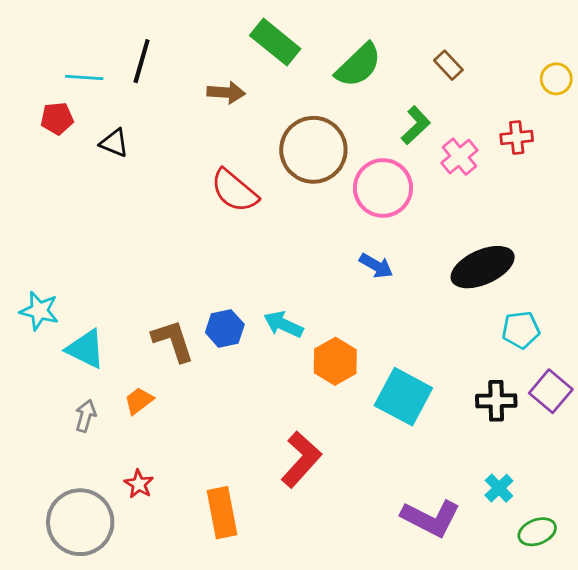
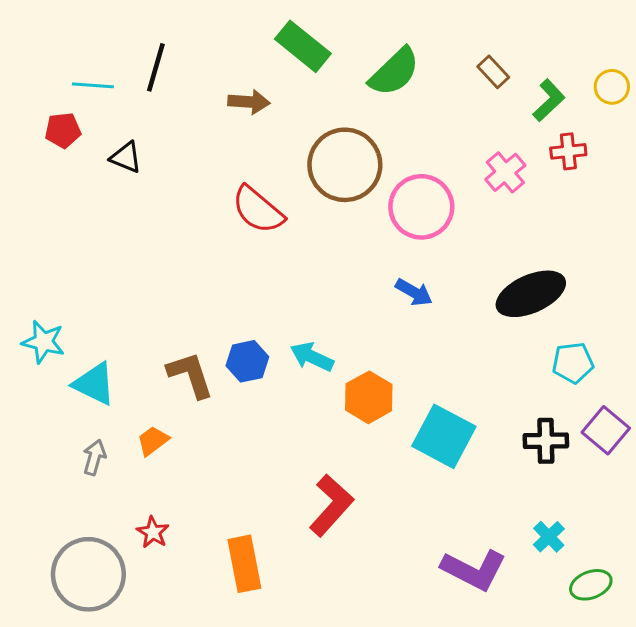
green L-shape: (416, 125) -> (549, 100), moved

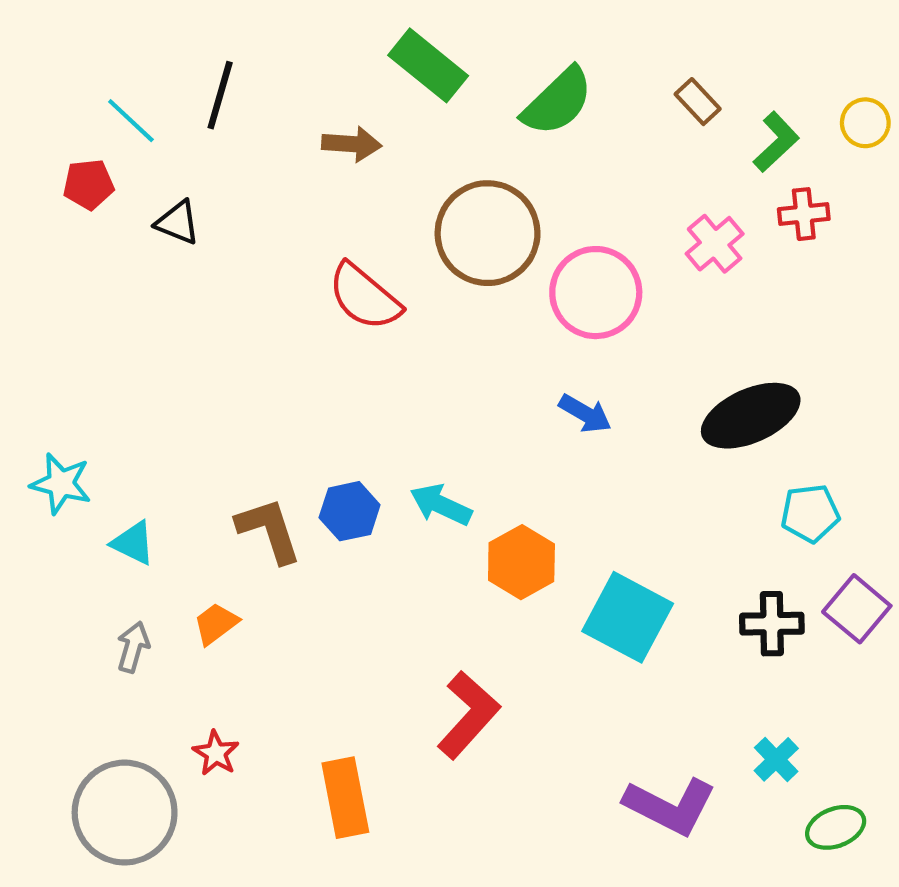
cyan line: (93, 85) -> (131, 121), turned 39
cyan triangle: (94, 384) -> (133, 543), size x0.7

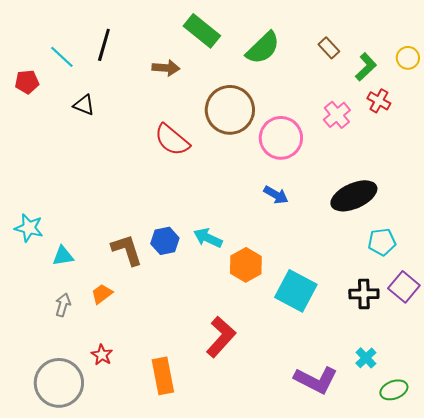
red pentagon: (89, 184) -> (27, 82), moved
red cross: (804, 214) -> (379, 101), turned 35
cyan triangle: (133, 543) -> (63, 256), turned -35

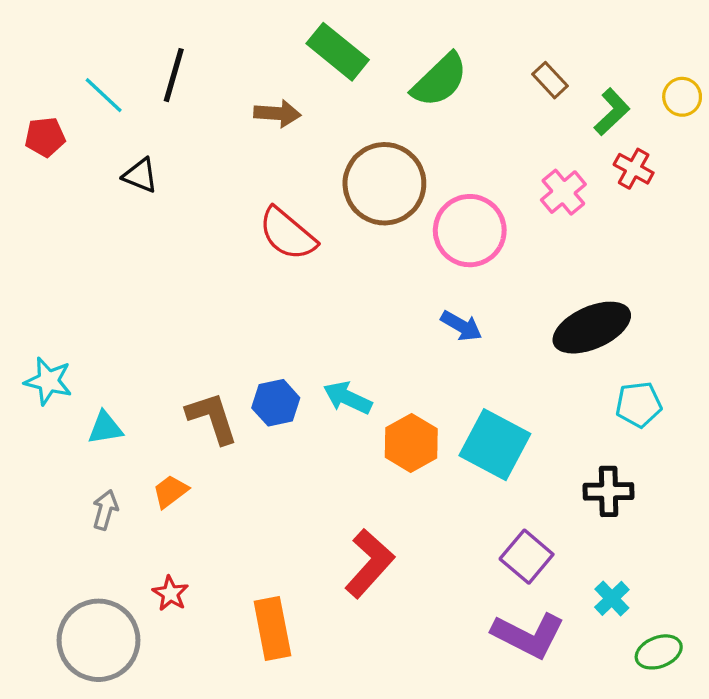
purple square: (404, 287) -> (527, 557), moved
cyan square: (296, 291) -> (495, 445), moved

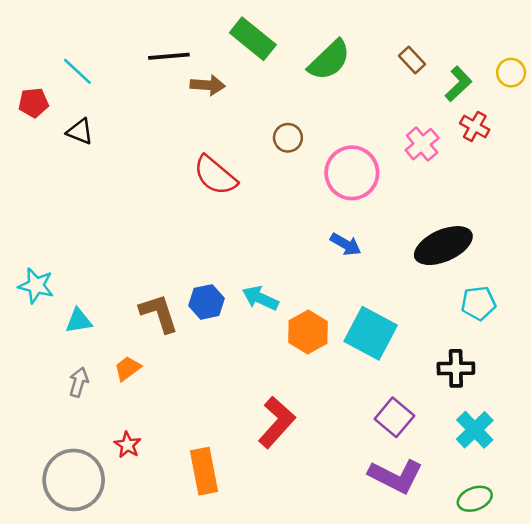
black line: (174, 75) -> (169, 56), moved, turned 69
black triangle: (140, 175) -> (80, 131), moved
brown circle: (384, 184) -> (288, 138), size x0.5
cyan cross: (612, 598) -> (475, 430), moved, size x1.4
green ellipse: (659, 652) -> (475, 499), moved

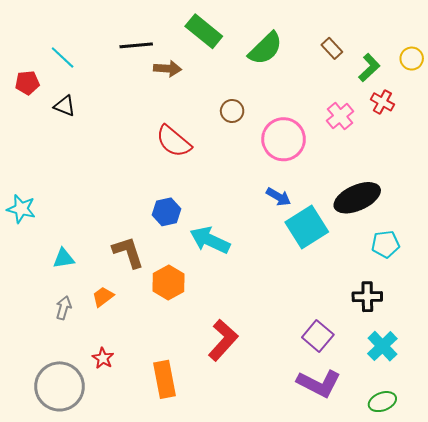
cyan star: (36, 286) -> (21, 209), moved
cyan arrow: (260, 298) -> (210, 240), size x1.4
blue hexagon: (206, 302) -> (166, 212), moved
orange hexagon: (308, 332) -> (169, 283), moved
cyan square: (371, 333) -> (307, 227), moved, turned 30

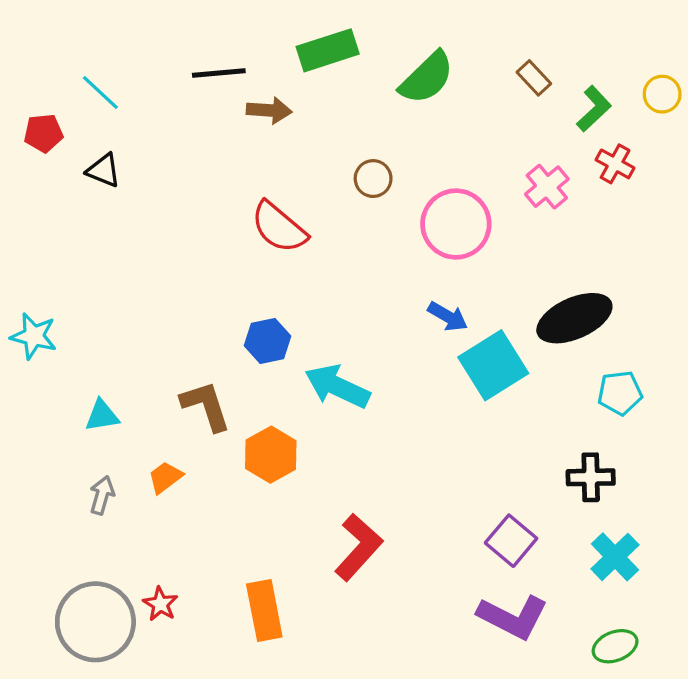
green rectangle: (204, 31) -> (328, 50), turned -57
red star: (103, 358) -> (160, 604), moved

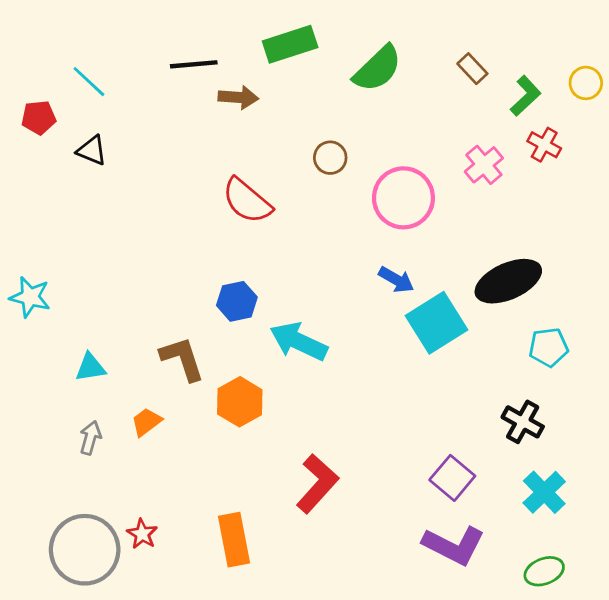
black cross: (591, 477) -> (523, 422), turned 30

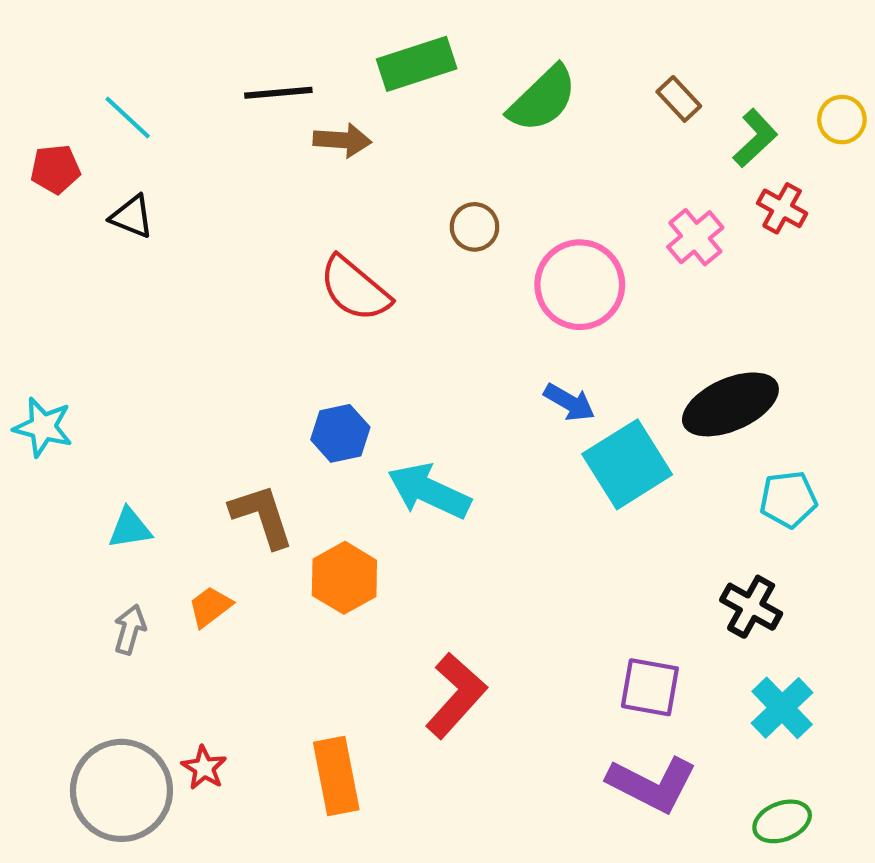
purple square: (452, 478) -> (650, 687), turned -30

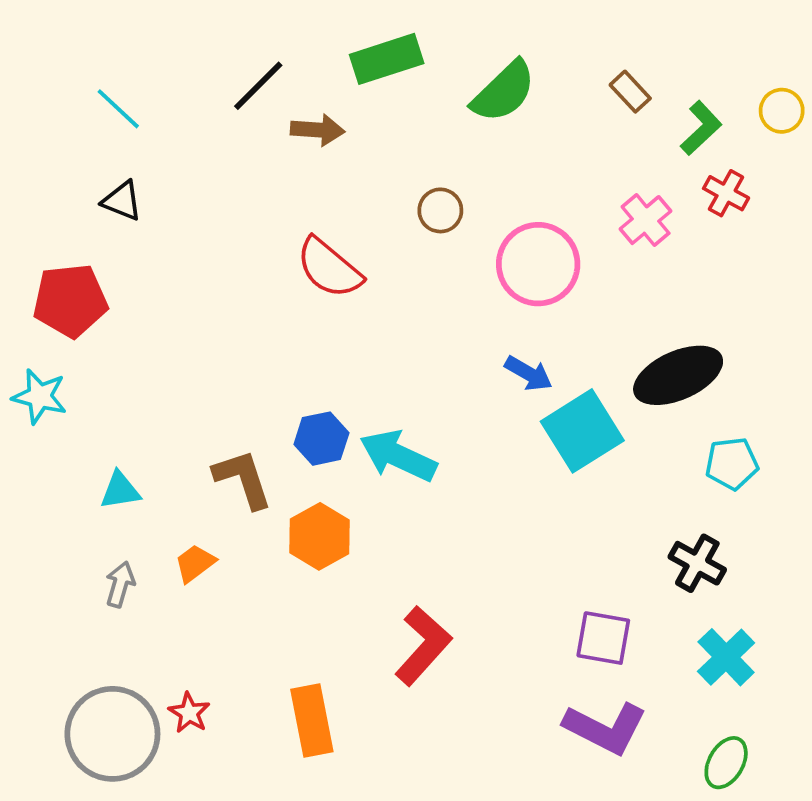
black line: (278, 93) -> (258, 86), turned -40
red pentagon: (55, 169) -> (70, 301), moved, size x1.6
blue hexagon: (340, 433) -> (321, 439), moved
green ellipse: (782, 821) -> (726, 763), turned -39

